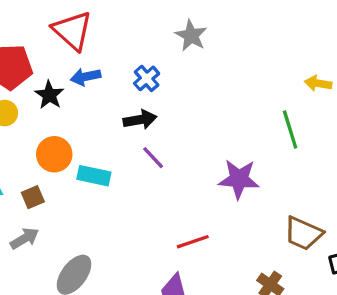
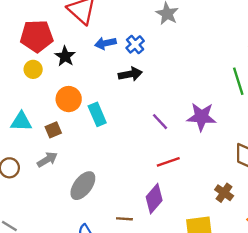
blue arrow: (86, 77) -> (105, 43), moved
purple line: (153, 158) -> (160, 122), moved
cyan rectangle: (94, 176) -> (97, 114), turned 55

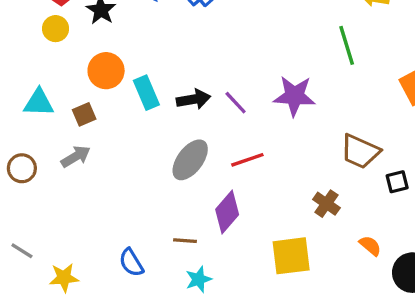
black arrow: (130, 74) -> (194, 99), moved
gray ellipse: (83, 186) -> (190, 160), moved

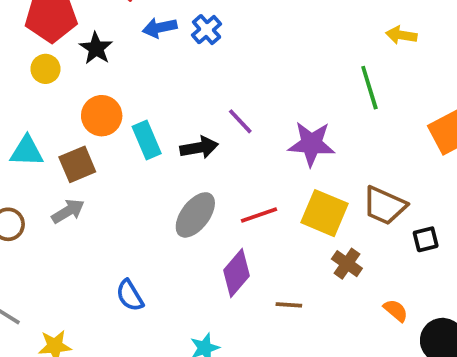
purple line: (236, 103) -> (240, 121), moved
brown square: (84, 114) -> (77, 164), size x1.4
brown line: (185, 241) -> (289, 305), moved
yellow square: (291, 256) -> (325, 213), moved, turned 30
blue semicircle: (131, 262) -> (130, 295), moved

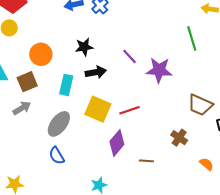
black star: (96, 48) -> (84, 47), moved, turned 30
purple line: (240, 121) -> (130, 56), moved
cyan rectangle: (147, 140) -> (66, 85), moved, turned 36
yellow square: (325, 213) -> (98, 109), moved
gray ellipse: (195, 215) -> (59, 124), moved

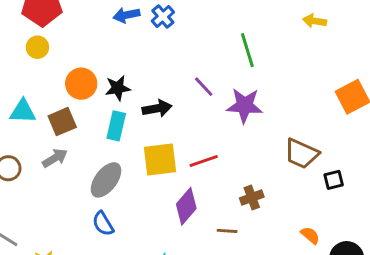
green line: (192, 38) -> (247, 50), moved
black star: (84, 47) -> (118, 88), moved
yellow square: (98, 109) -> (160, 159), turned -30
brown cross: (179, 138) -> (252, 197), moved, turned 35

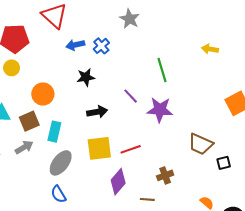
black star: (118, 88) -> (86, 77), moved
cyan rectangle: (116, 126) -> (54, 132), moved

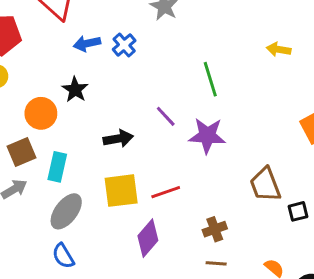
black star: (86, 77) -> (75, 90), moved, turned -30
brown trapezoid: (201, 144) -> (265, 185), turned 45
brown line: (147, 199) -> (216, 263), moved

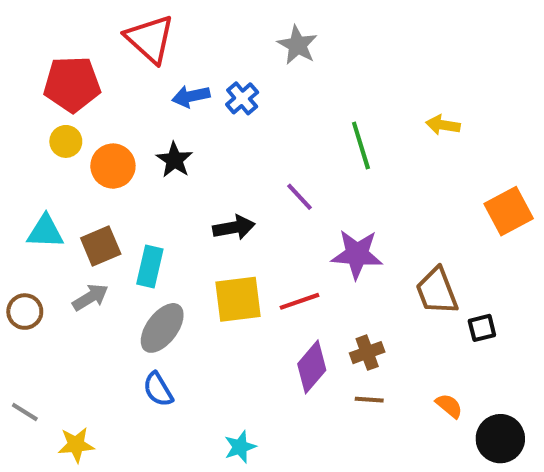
yellow arrow: (279, 49) -> (443, 125), moved
orange circle: (41, 113) -> (113, 166), moved
purple star: (207, 136) -> (357, 254), moved
purple diamond: (148, 238) -> (312, 367), moved

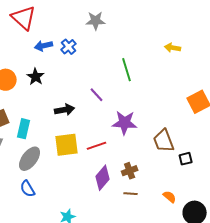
gray star: (297, 45) -> (96, 21), turned -30
yellow arrow: (443, 125) -> (173, 48), moved

